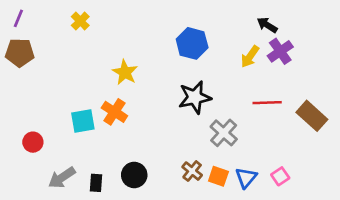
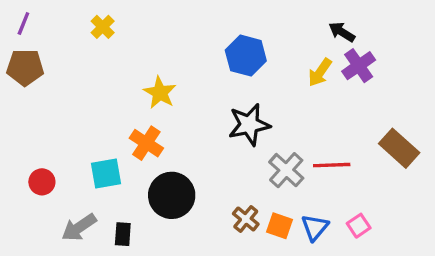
red line: (267, 103) -> (332, 165), moved
cyan square: (83, 121) -> (106, 173), moved
black circle: (134, 175) -> (172, 195), moved, size x1.4

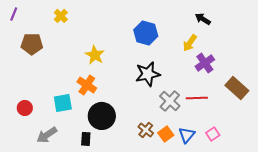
purple cross: (359, 66) -> (205, 63), moved
brown pentagon: (25, 67) -> (32, 44), moved
orange square: (279, 226) -> (166, 134), turned 35
black rectangle: (123, 234) -> (86, 139), moved

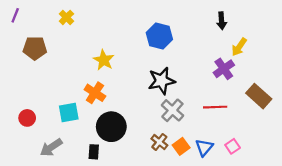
black arrow: (203, 19) -> (222, 21), turned -126
yellow arrow: (190, 43) -> (239, 47), moved
gray cross: (170, 101) -> (172, 110), moved

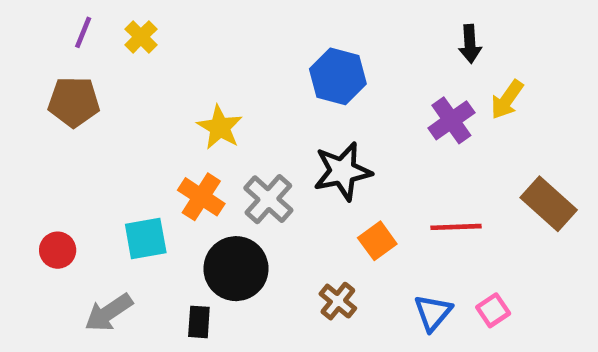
purple line: (15, 15) -> (83, 32), moved
purple cross: (224, 69) -> (451, 120), moved
gray cross: (172, 110) -> (268, 199), moved
orange square: (181, 146) -> (377, 241), moved

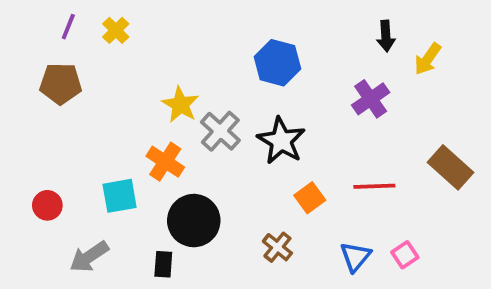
yellow arrow: (507, 100) -> (428, 59), moved
black star: (343, 171) -> (281, 141), turned -30
gray cross: (268, 199) -> (220, 131), moved

